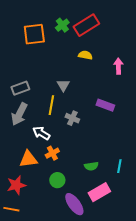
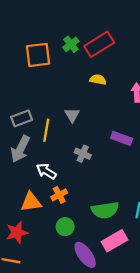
yellow line: (51, 105) -> (46, 130), moved
green semicircle: (91, 166) -> (105, 210), size x1.6

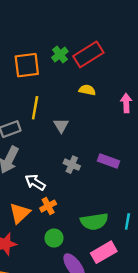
yellow line: (46, 130) -> (35, 108), moved
purple rectangle: (122, 138) -> (108, 161), moved
orange triangle: (31, 202) -> (20, 213), turned -35

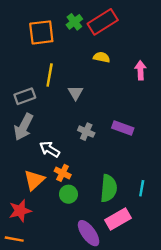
orange cross: (48, 206) -> (63, 173), turned -35
green semicircle: (94, 221) -> (109, 188), turned -76
green circle: (54, 238) -> (68, 194), moved

